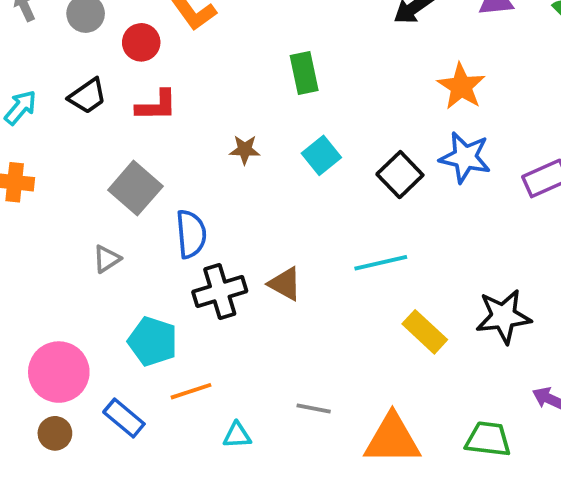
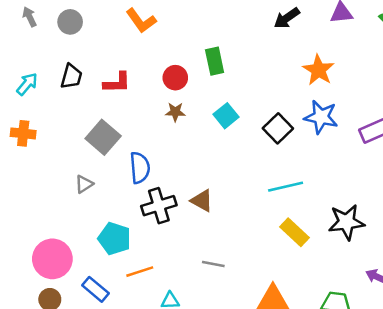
red circle: (141, 42) -> (175, 78), moved
black trapezoid: (88, 96) -> (71, 76), turned -40
cyan line: (381, 263) -> (286, 187), moved
gray line: (314, 408) -> (213, 264), moved

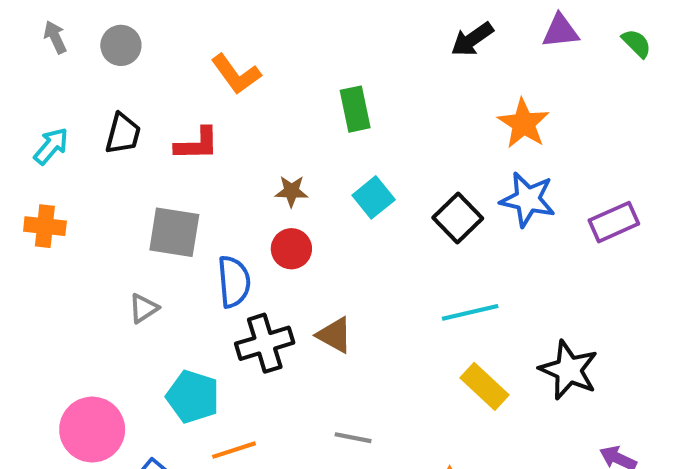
orange L-shape: (141, 21) -> (236, 74), moved
red circle: (175, 78) -> (291, 249), moved
gray square: (103, 137) -> (174, 232), turned -32
black star: (346, 222) -> (569, 370), turned 30

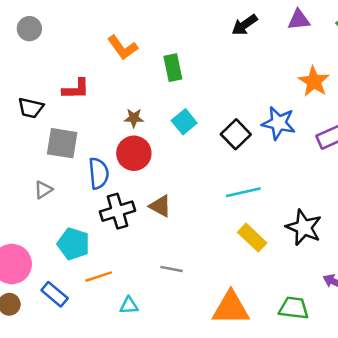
orange L-shape: (236, 74) -> (123, 48), moved
orange star: (524, 123) -> (314, 81), moved
black trapezoid: (123, 134) -> (31, 108), moved, turned 88
red circle: (291, 249) -> (134, 153), size x1.4

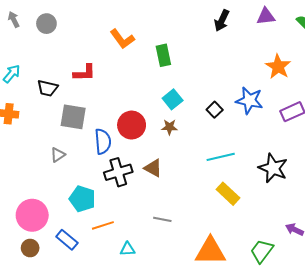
black arrow: (245, 25) -> (222, 20), turned -30
brown star: (134, 118) -> (169, 127), moved
black square: (236, 134) -> (215, 110), size x0.7
black star: (304, 227) -> (273, 168), moved
green trapezoid: (294, 308) -> (262, 251), turned -60

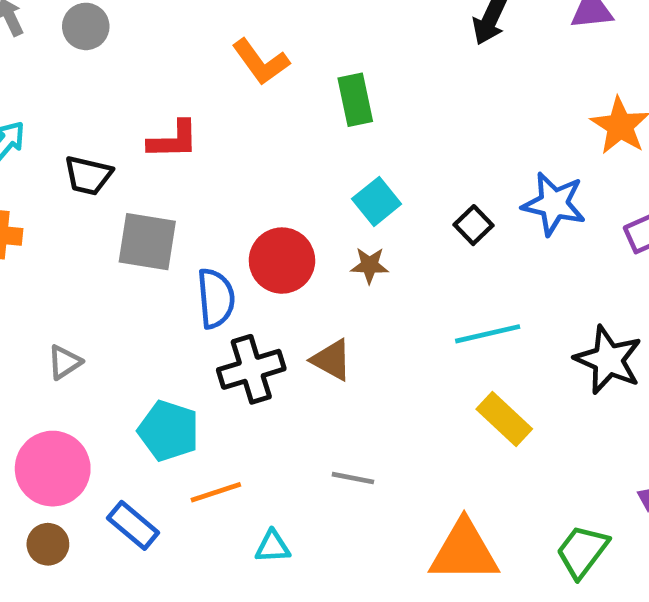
gray triangle: (58, 155) -> (64, 362), moved

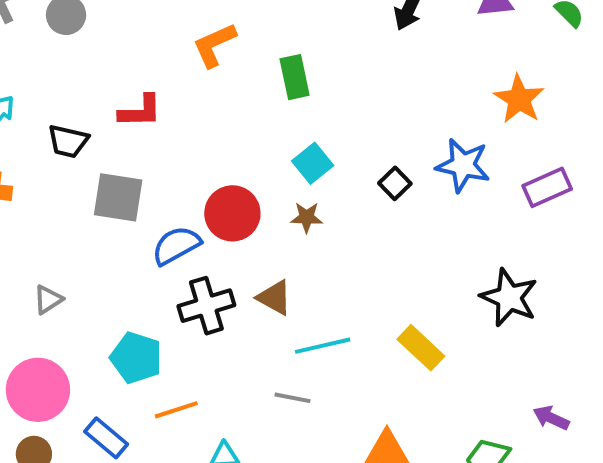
orange L-shape: (261, 62) -> (214, 45), turned 102
blue semicircle: (216, 298) -> (176, 245), turned -114
cyan line: (488, 334) -> (323, 346), moved

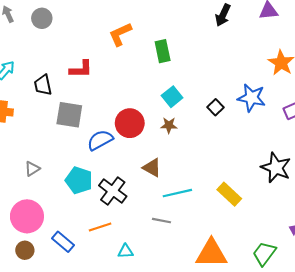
black trapezoid: (68, 141) -> (43, 85), turned 65
black cross: (206, 306) -> (113, 191), moved, turned -36
cyan pentagon: (136, 358) -> (79, 180), moved

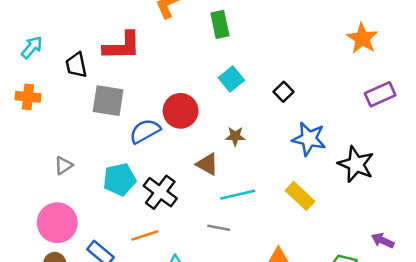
red L-shape: (81, 69) -> (122, 46), size x1.4
blue star: (252, 98) -> (309, 139), moved
brown star: (169, 125) -> (235, 136), moved
cyan pentagon: (79, 180) -> (120, 179), turned -30

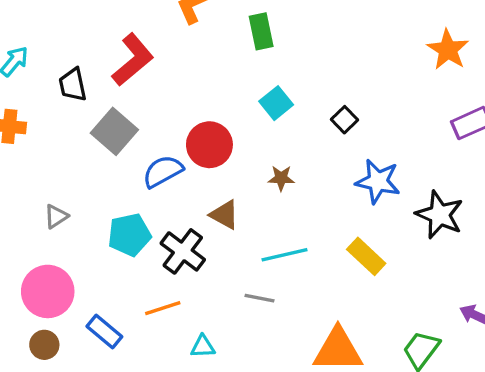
red L-shape: (122, 46) -> (133, 60), turned -39
gray square: (108, 101) -> (114, 131), turned 32
brown triangle: (207, 164) -> (224, 215), moved

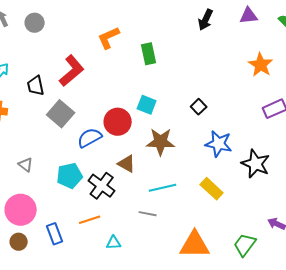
cyan square: (276, 103) -> (147, 105), moved, turned -30
brown star: (281, 178) -> (161, 142), size x1.8
gray triangle: (56, 216) -> (26, 165), turned -49
blue rectangle: (104, 331) -> (55, 234), turned 30

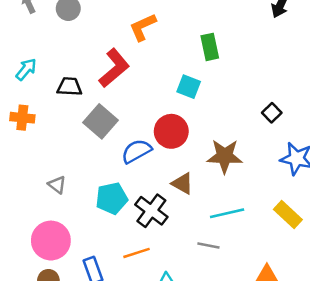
orange L-shape: (109, 38) -> (143, 27), moved
black trapezoid: (36, 86) -> (69, 87), turned 105
cyan square: (147, 105) -> (189, 87), moved

